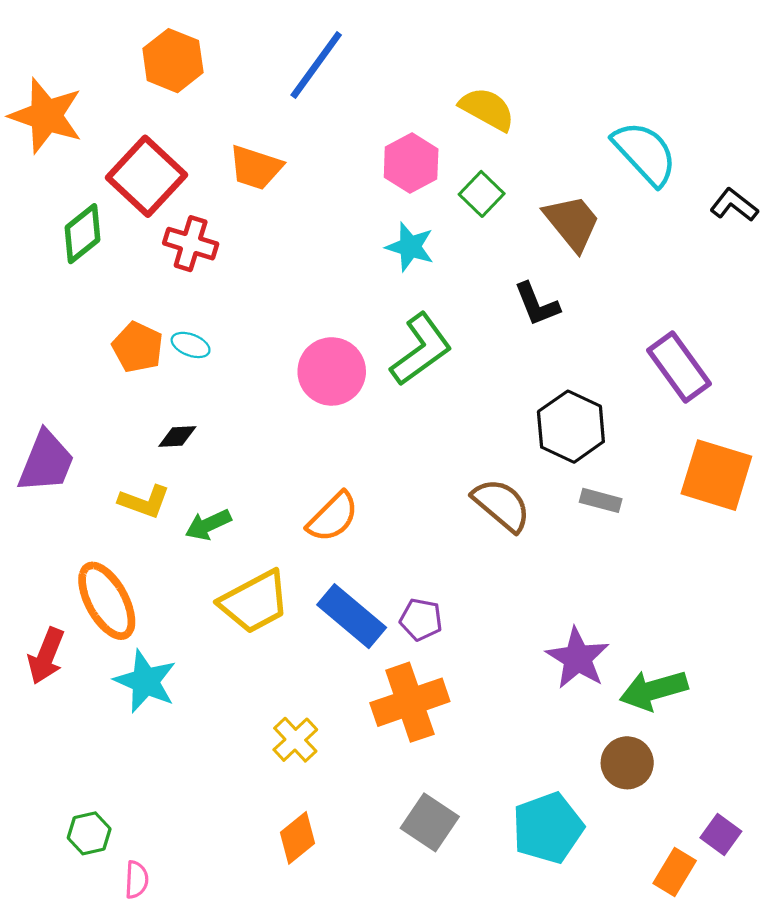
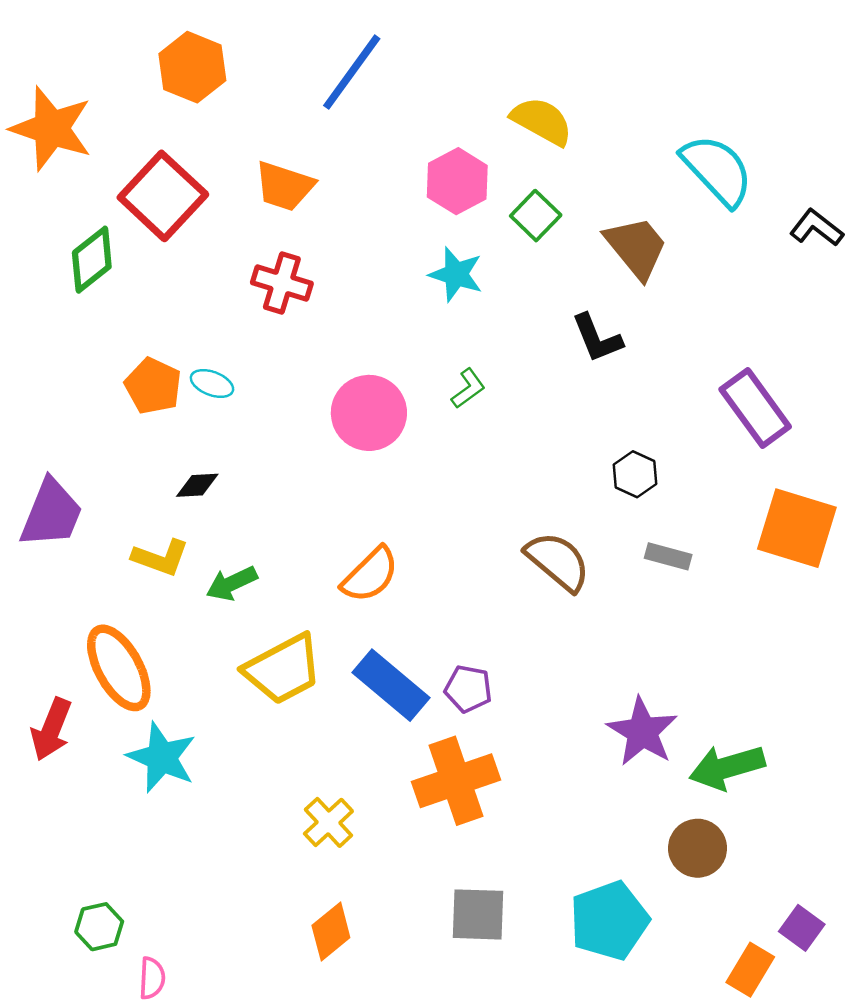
red cross: (191, 244) -> (282, 283), moved
green L-shape: (421, 349) -> (468, 388), size x0.5
black hexagon: (571, 427) -> (635, 474), size x0.6
gray square: (430, 822) -> (478, 914), turned -32

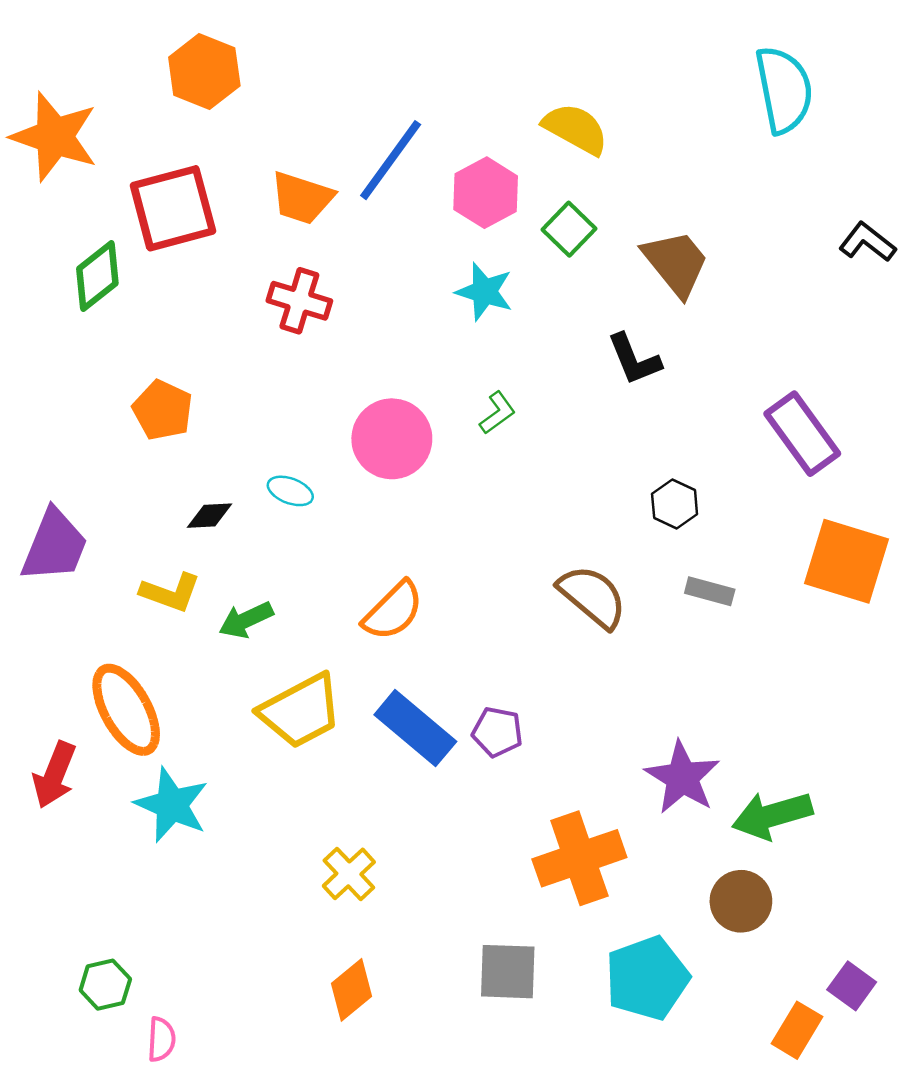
blue line: (352, 72) -> (391, 160), moved
cyan semicircle: (717, 170) -> (784, 90), moved, turned 32
red square: (163, 196) -> (173, 208), turned 32
cyan ellipse: (212, 383) -> (290, 491), moved
orange cross: (456, 781) -> (579, 858), moved

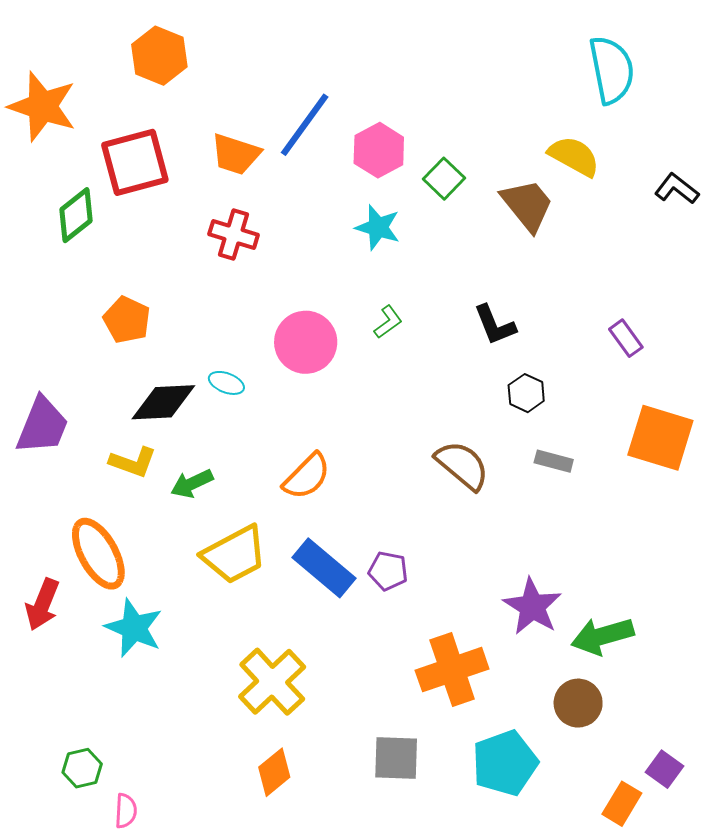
yellow semicircle: (576, 129) -> (574, 156), moved
black L-shape: (634, 359) -> (495, 325), moved
purple rectangle: (802, 434) -> (626, 338), size x0.6
black diamond: (209, 516) -> (163, 402), size x1.8
yellow cross: (349, 874) -> (272, 682), size x1.6

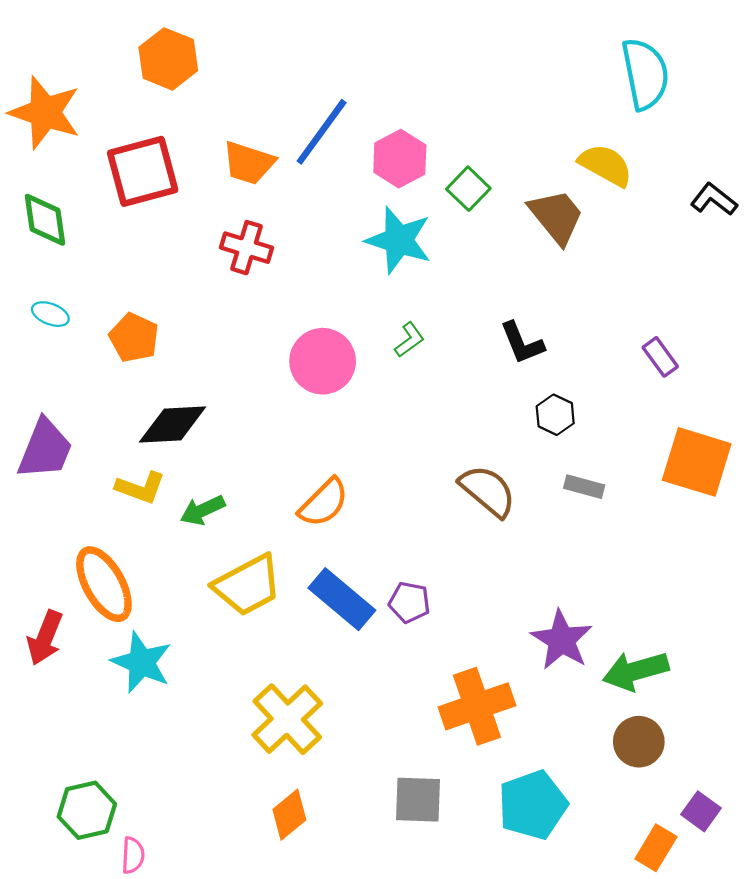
green diamond: (76, 215) -> (45, 220), moved, turned -60
cyan star: (378, 227) -> (399, 240), size x1.4
cyan ellipse: (226, 383) -> (50, 314), moved
brown circle: (578, 703) -> (639, 742), moved
green hexagon: (82, 768) -> (87, 810), size x1.4

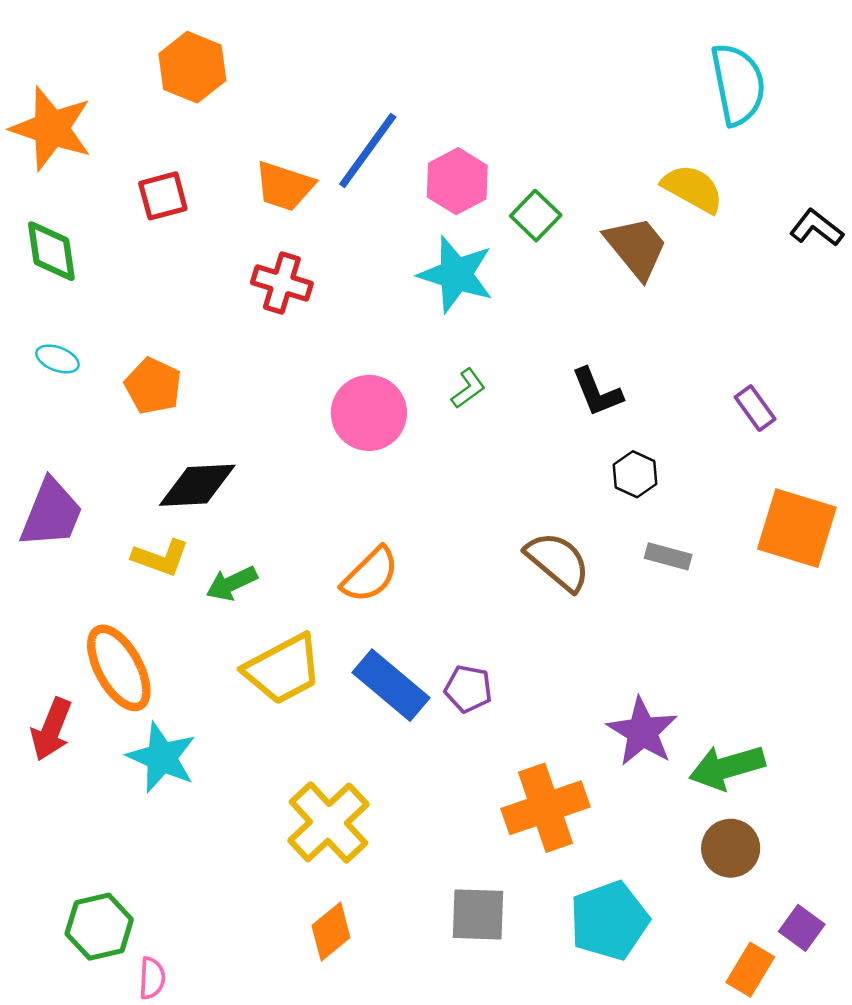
red square: (143, 171) -> (163, 196), size x0.6

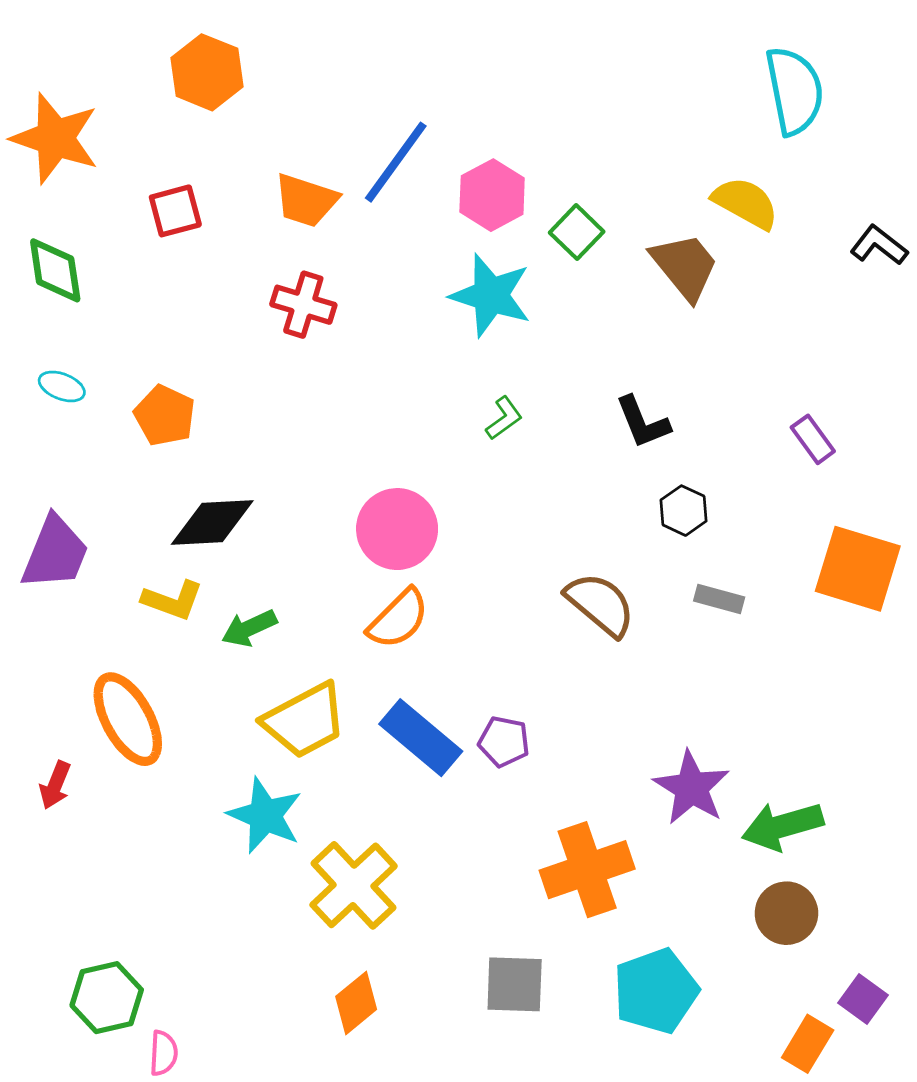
pink circle: (369, 413) -> (397, 529), moved
red arrow: (51, 729) -> (55, 785), size x0.7
cyan star: (162, 757) -> (265, 815), moved

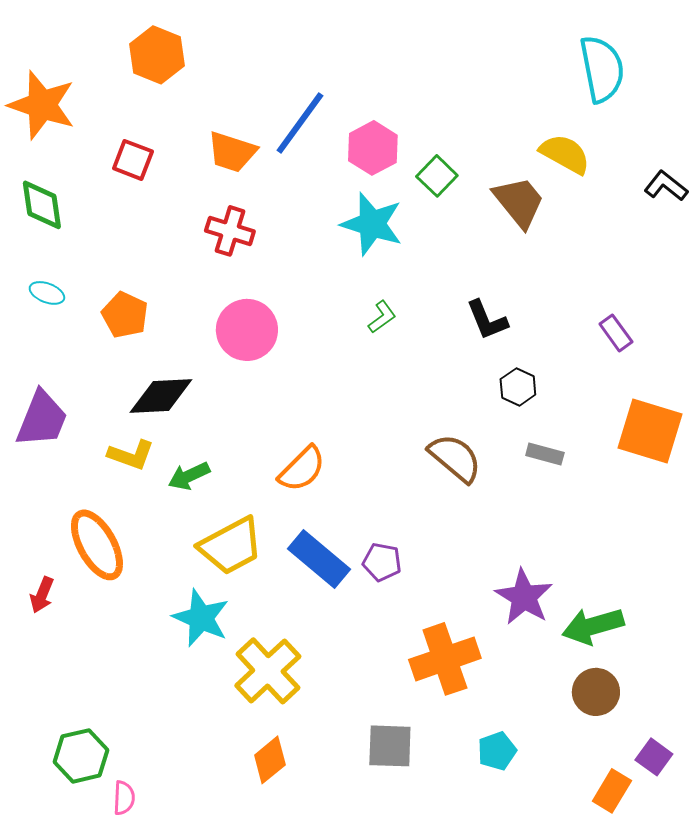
red square: (175, 211) -> (133, 160), turned 36
pink circle: (397, 529) -> (247, 330), moved
cyan pentagon: (656, 991) -> (497, 751), size x0.6

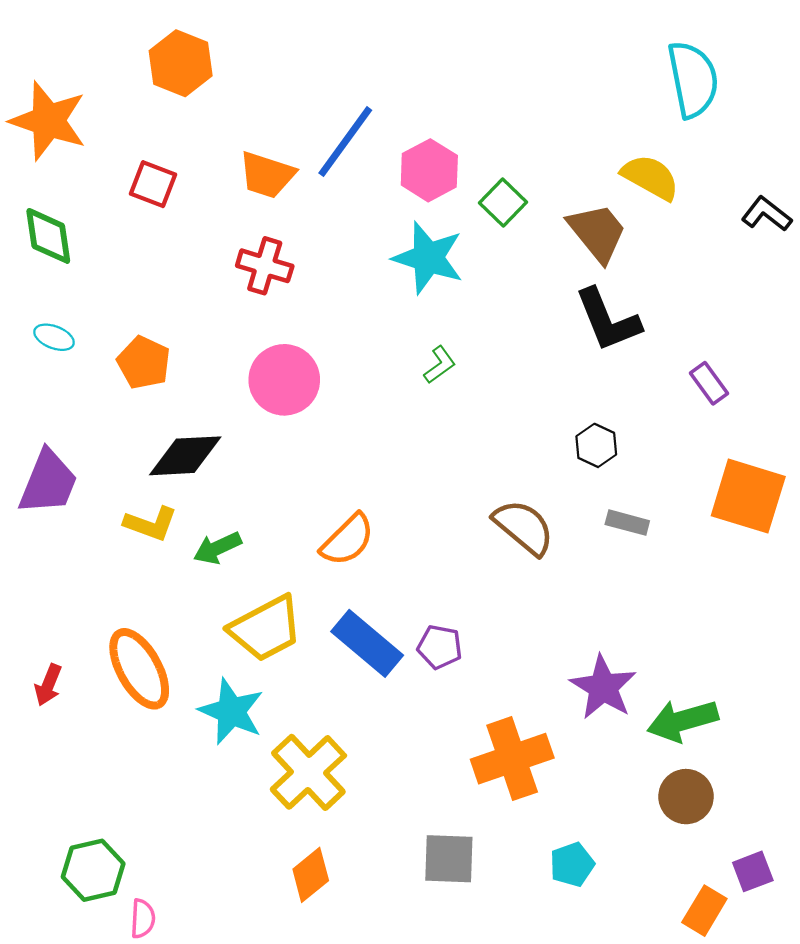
black L-shape: (487, 320) -> (608, 320), moved, size x1.4
orange ellipse: (97, 545) -> (139, 669), moved
purple square: (654, 757) -> (753, 871), turned 33

